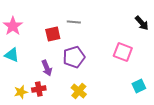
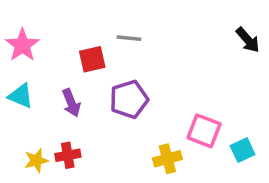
pink square: (123, 52) -> (204, 131), moved
purple arrow: (47, 68) -> (71, 103), moved
yellow cross: (79, 91) -> (167, 159), moved, turned 35

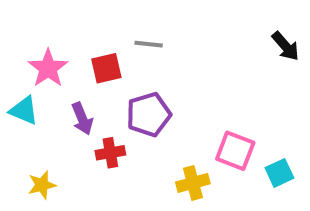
pink star: (22, 45) -> (48, 68), moved
red cross: (68, 155) -> (110, 153), moved

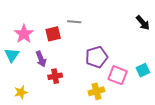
cyan triangle: (24, 111) -> (12, 55), turned 42
purple pentagon: (149, 115) -> (96, 57), moved
cyan square: (279, 173) -> (143, 70), moved

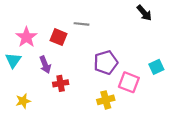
black arrow: (143, 23) -> (144, 13), moved
red square: (53, 34) -> (58, 37), turned 35
cyan square: (143, 70) -> (156, 67), moved

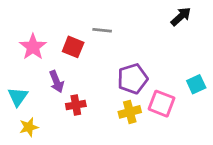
black arrow: (144, 13) -> (181, 16), turned -91
cyan triangle: (13, 60) -> (18, 97), moved
yellow cross: (106, 100) -> (130, 112), moved

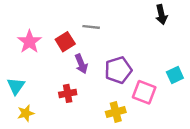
black arrow: (181, 16) -> (161, 15), turned 120
red square: (73, 47) -> (65, 42), turned 36
purple arrow: (56, 81) -> (81, 64), moved
yellow cross: (130, 112) -> (116, 112), moved

